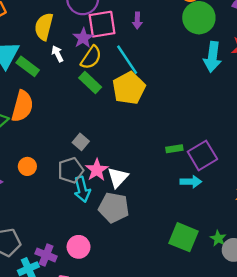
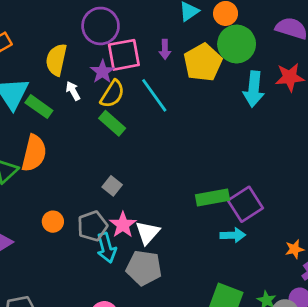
yellow pentagon: (129, 88) -> (203, 62), moved
gray square: (81, 142) -> (112, 186), moved
green rectangle: (174, 149) -> (212, 198), size x1.6
orange circle: (27, 166) -> (53, 222), moved

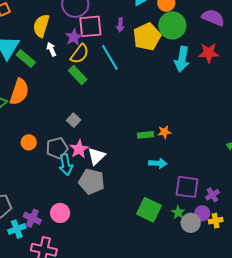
green rectangle: (212, 198) -> (145, 135), size x0.7
purple square: (245, 204) -> (187, 187), moved, turned 35
orange star: (295, 249) -> (164, 132), moved

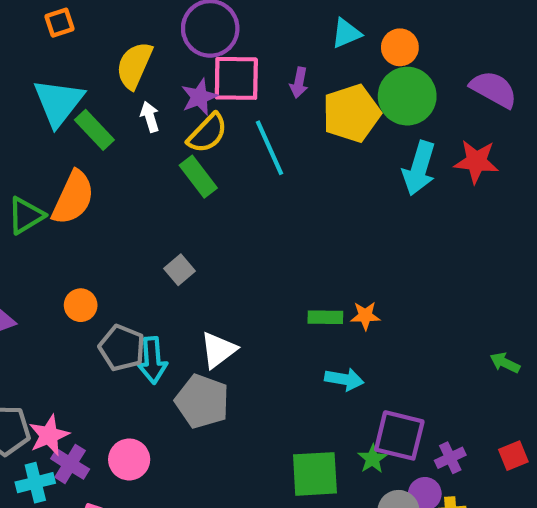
gray pentagon: (57, 148) -> (122, 348), moved, turned 30
pink star: (79, 149) -> (49, 435), moved
green square: (149, 210) -> (315, 474), turned -35
green star: (178, 212) -> (373, 459), moved

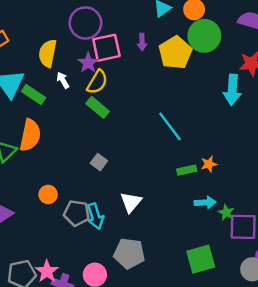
cyan line: (269, 148) -> (170, 126), moved
cyan arrow: (419, 168) -> (232, 90), moved
gray pentagon: (202, 401) -> (129, 253), moved
green star: (373, 459) -> (226, 213), moved

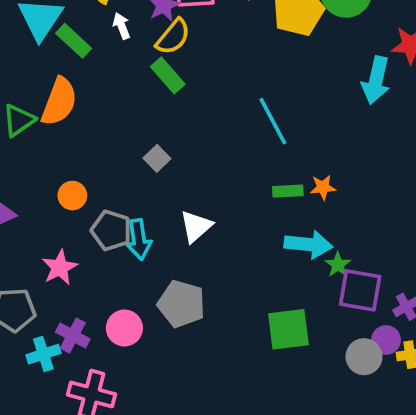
cyan arrow: (205, 202) -> (308, 244), size x1.4
pink star: (47, 271) -> (60, 267), moved

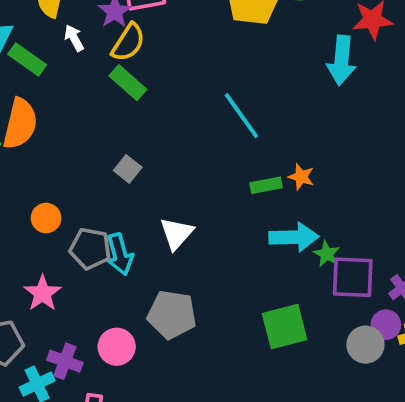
orange star: (323, 187) -> (301, 177), turned 30

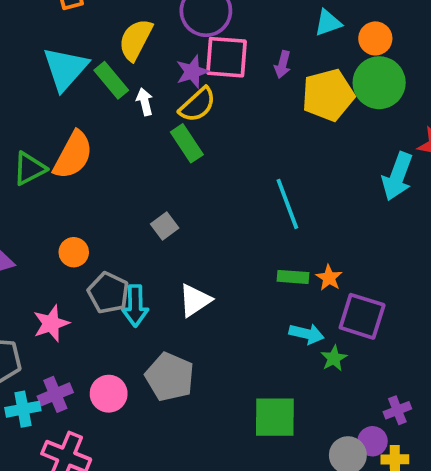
white arrow: (74, 38) -> (145, 102), moved
green rectangle: (27, 60) -> (111, 80), moved
cyan arrow: (294, 237) -> (307, 334), size x0.7
purple square: (353, 277) -> (362, 316), moved
purple cross: (65, 361) -> (55, 394), turned 32

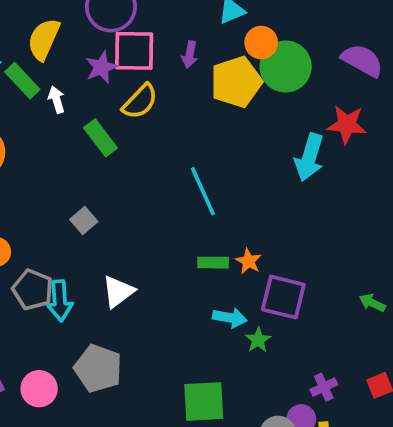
orange circle: (375, 38) -> (261, 43), moved
yellow semicircle: (197, 105) -> (140, 101), moved

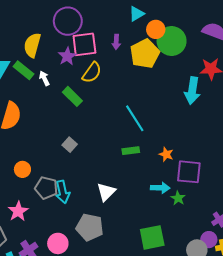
green rectangle: (213, 263) -> (131, 151), moved
white triangle: (118, 292) -> (106, 192), moved

